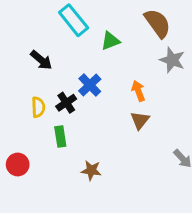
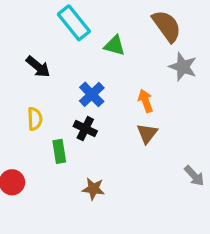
green triangle: (110, 41) -> (115, 46), turned 36
black cross: (66, 103) -> (85, 129), moved, turned -30

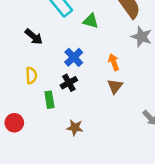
black cross: (85, 129) -> (69, 83), turned 35

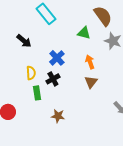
green triangle: (91, 21) -> (84, 33), moved
yellow semicircle: (31, 75) -> (31, 73), moved

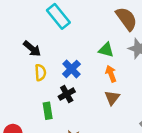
green triangle: (84, 33) -> (106, 50), moved
yellow semicircle: (31, 73) -> (40, 73), moved

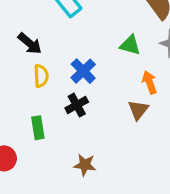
orange arrow: (111, 74) -> (150, 82), moved
green rectangle: (48, 111) -> (38, 128), moved

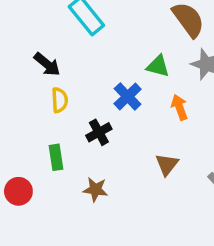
blue cross: (83, 71) -> (128, 96), moved
brown triangle: (138, 110) -> (167, 164), moved
brown star: (85, 165) -> (95, 190), moved

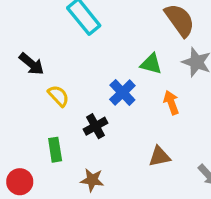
black arrow: (47, 64) -> (32, 64), moved
yellow semicircle: (60, 100) -> (58, 96), turned -40
brown triangle: (167, 164) -> (159, 156), turned 40

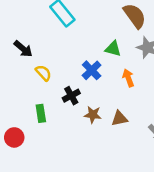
brown star: (92, 180) -> (93, 115), moved

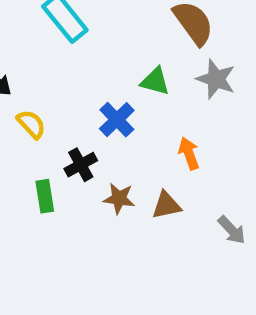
orange arrow: (128, 78) -> (189, 153), moved
green rectangle: (41, 113) -> (45, 196), moved

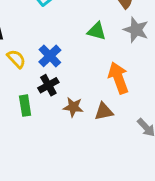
blue cross: (117, 120) -> (50, 56), moved
orange arrow: (189, 153) -> (118, 78), size x1.5

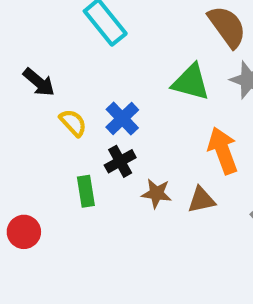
green triangle: (97, 31) -> (191, 82), size x1.4

